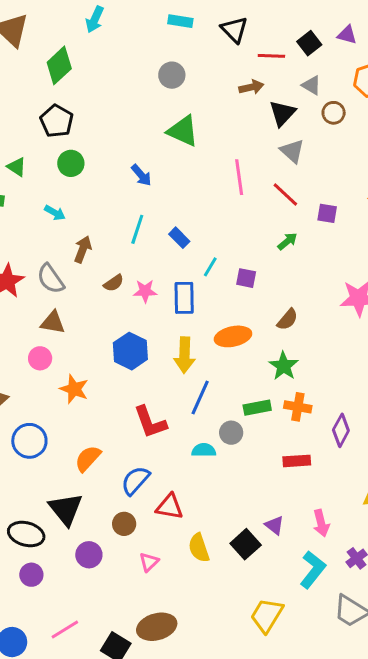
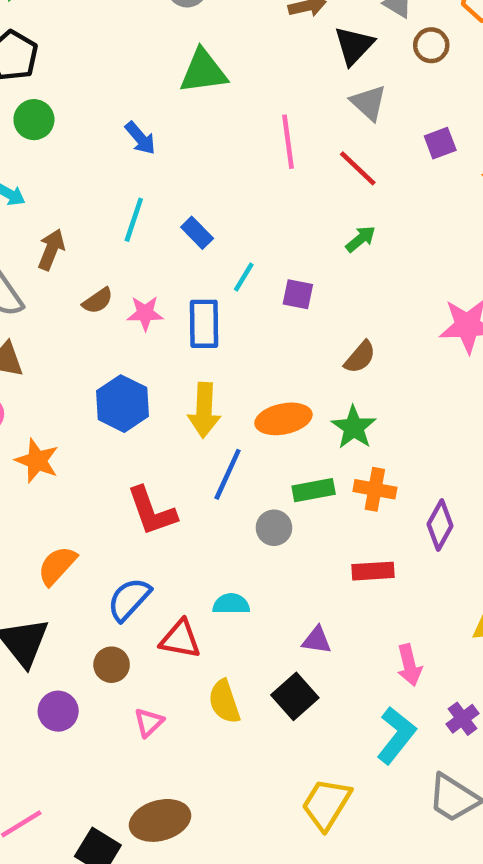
green triangle: (183, 131) -> (203, 71), turned -32
purple square: (327, 213) -> (440, 143), moved, turned -30
orange ellipse: (233, 336) -> (283, 419), moved
cyan semicircle: (204, 450) -> (231, 604), moved
purple triangle: (274, 525) -> (317, 640), moved, turned -30

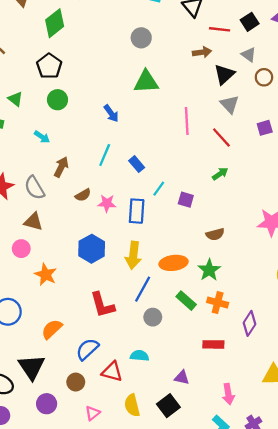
brown semicircle: (360, 357) -> (215, 234), turned 30
green rectangle: (314, 490) -> (186, 301), turned 48
gray circle: (274, 528) -> (153, 317), moved

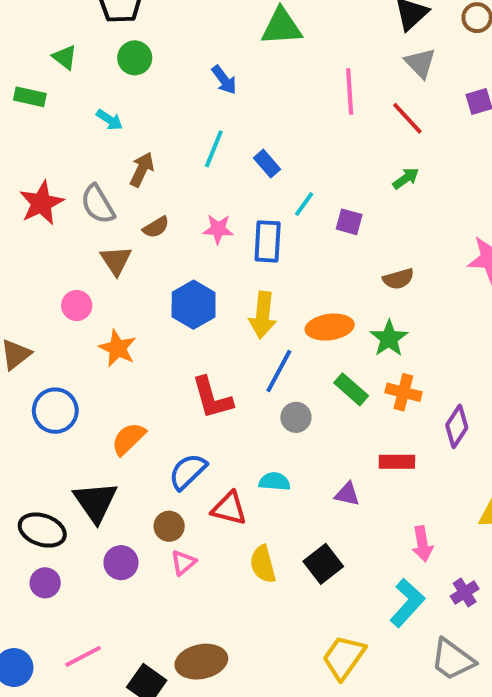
brown semicircle: (83, 195) -> (156, 227), moved
brown triangle: (33, 222) -> (116, 260), moved, turned 42
purple triangle: (182, 378) -> (347, 494), moved
pink triangle: (93, 413) -> (183, 563), moved

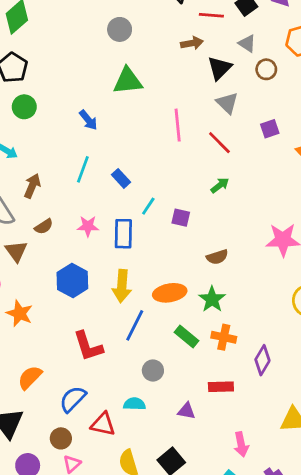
gray circle: (296, 417) -> (153, 370), moved

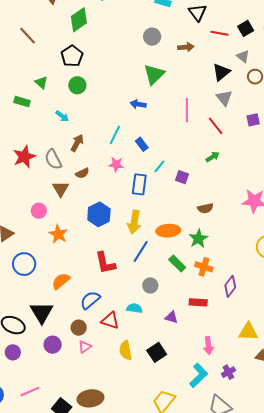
brown arrow: (192, 43) -> (186, 47), moved
green triangle: (128, 81) -> (154, 74), turned -45
blue arrow: (88, 120) -> (138, 104), moved, turned 133
pink star: (88, 226) -> (116, 164), moved

